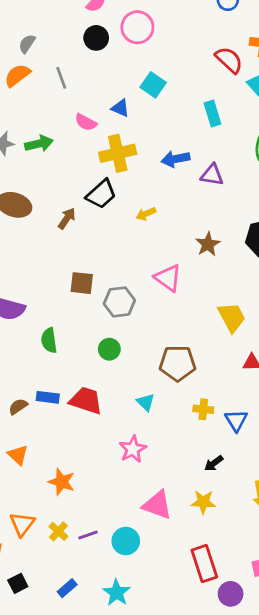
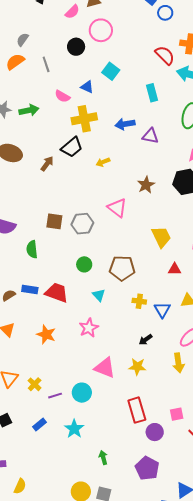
black circle: (96, 38) -> (76, 47), moved
brown square: (82, 283) -> (54, 221), moved
green circle: (109, 349) -> (84, 264), moved
orange star: (62, 482) -> (46, 334), moved
purple line: (88, 535) -> (55, 396), moved

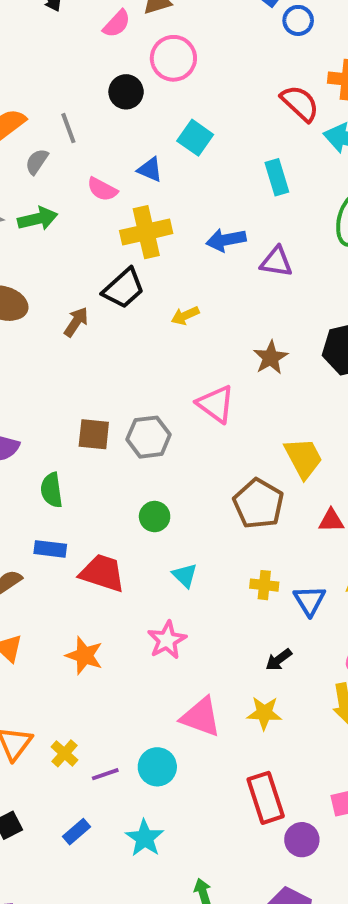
gray semicircle: (23, 40) -> (37, 162), moved
brown pentagon: (122, 268) -> (258, 504), moved, turned 30
blue rectangle: (30, 290) -> (50, 549), moved

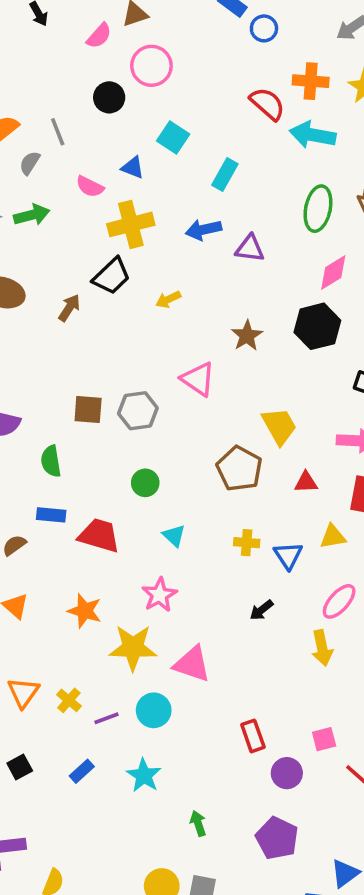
cyan rectangle: (277, 177) -> (225, 175), moved, turned 48
yellow star: (264, 713) -> (133, 648), moved, size x1.5
red rectangle: (266, 798) -> (253, 736), size x0.7

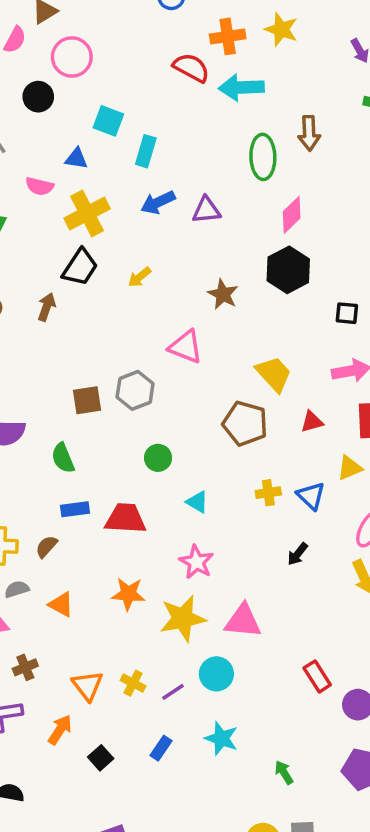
cyan rectangle: (225, 175) -> (146, 151), moved

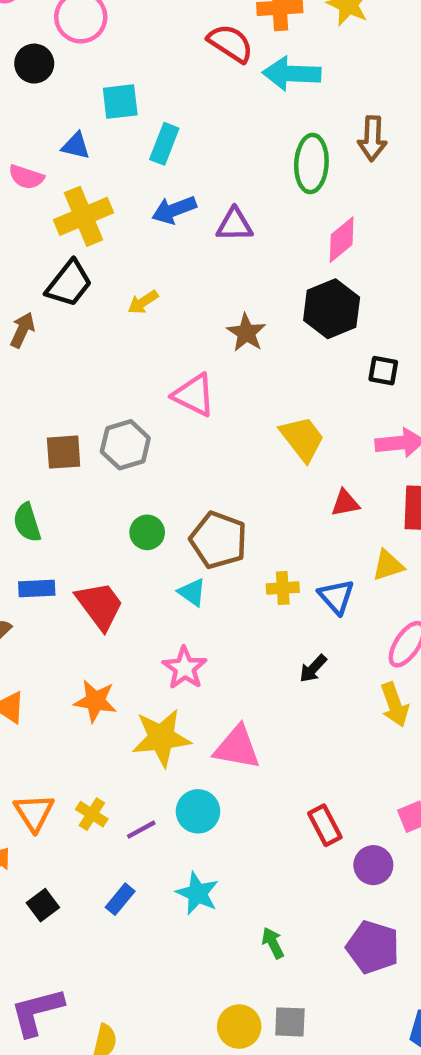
cyan square: (108, 121) -> (120, 102), turned -32
black square: (347, 313) -> (383, 371), moved
brown pentagon: (245, 423) -> (218, 540), moved
red trapezoid: (125, 519) -> (100, 606), turned 45

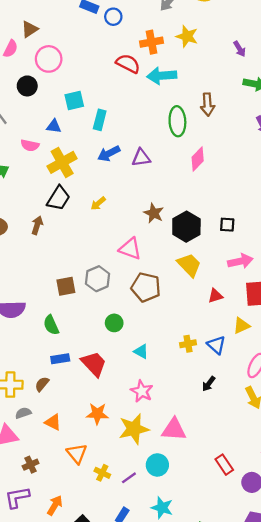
black hexagon: (332, 309) -> (186, 227), moved
brown pentagon: (218, 540) -> (146, 287), moved
orange triangle: (34, 812) -> (77, 454), moved

